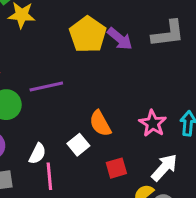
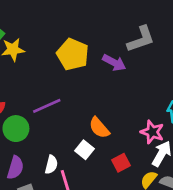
purple arrow: (120, 39) -> (114, 63), moved
pink star: (153, 123) -> (152, 132), moved

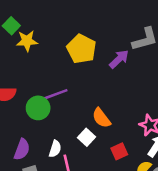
purple arrow: (114, 63) -> (119, 59), turned -75
green circle: (16, 129) -> (38, 108), moved

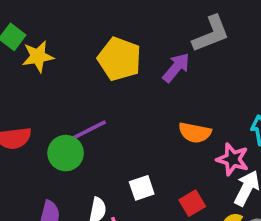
orange semicircle: (101, 118) -> (195, 133), moved, turned -35
white square: (86, 137) -> (142, 188), turned 35

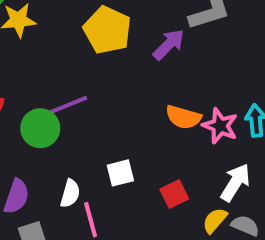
pink star: (233, 159) -> (220, 126), moved

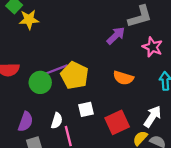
yellow pentagon: (107, 30) -> (74, 75), moved
pink star: (220, 126) -> (152, 47), moved
red square: (174, 194) -> (117, 122), size x1.5

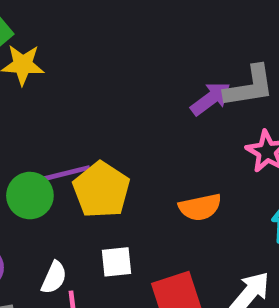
purple arrow: (116, 36) -> (211, 99), moved
orange semicircle: (123, 78) -> (200, 207), turned -36

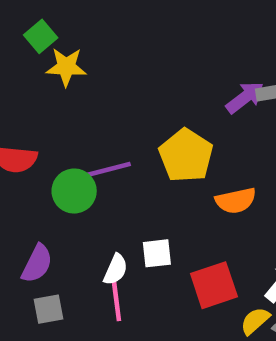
yellow pentagon: (101, 190) -> (186, 156), moved
white semicircle: (54, 278) -> (116, 269), moved

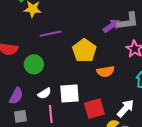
purple line: (107, 170) -> (51, 34), moved
white square: (157, 253) -> (70, 93), size x1.5
white semicircle: (116, 269) -> (44, 93), moved, turned 32

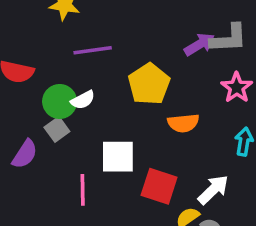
white semicircle: (44, 93) -> (83, 100), moved
red square: (94, 109) -> (159, 186), turned 30
gray square: (20, 116) -> (57, 129), moved, turned -32

